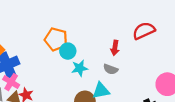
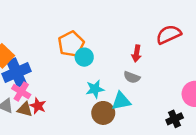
orange pentagon: (56, 39) -> (71, 44), turned 30
cyan star: (80, 68) -> (95, 89), moved

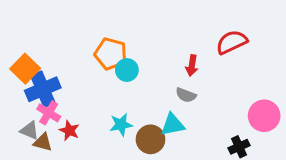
orange pentagon: (71, 44) -> (111, 54), turned -30
cyan star: (95, 89) -> (121, 125), moved
brown triangle: (25, 109) -> (43, 142), moved

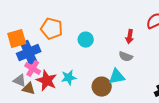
orange pentagon: (111, 54) -> (52, 29), moved
orange square: (25, 69) -> (17, 39), turned 30
cyan star: (121, 125) -> (69, 78), moved
red star: (69, 131) -> (47, 81), size x1.5

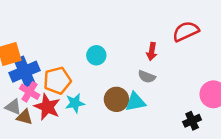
orange pentagon: (52, 29) -> (57, 80), moved, turned -30
brown circle: (102, 87) -> (116, 99), moved

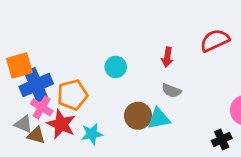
red arrow: (152, 51) -> (167, 57), moved
cyan star: (75, 103) -> (92, 134), moved

